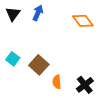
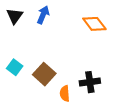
black cross: (85, 85) -> (90, 82), moved, turned 30

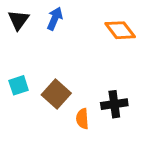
cyan square: (15, 67) -> (19, 85), turned 35

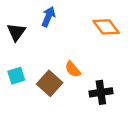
black triangle: (19, 20) -> (16, 32), moved
orange semicircle: (82, 119) -> (73, 69), moved, turned -36

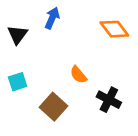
brown square: (50, 83) -> (54, 107), moved
black cross: (101, 92) -> (109, 100), turned 35

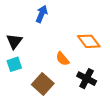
orange diamond: (114, 29) -> (89, 41), moved
black triangle: (18, 35) -> (14, 41), moved

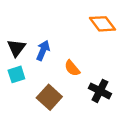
blue arrow: (42, 14) -> (43, 50), moved
orange diamond: (89, 41) -> (102, 24), moved

